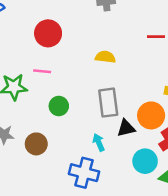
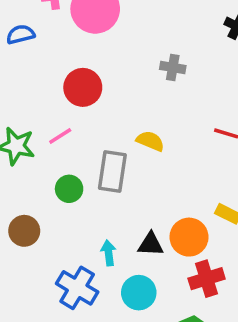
pink line: (42, 71) -> (60, 136), turned -54
gray rectangle: (108, 103) -> (112, 172), moved
cyan circle: (145, 161) -> (139, 293), moved

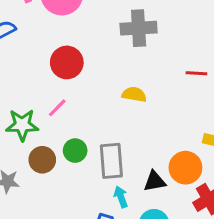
gray cross: (173, 67) -> (139, 28), size x1.6
gray rectangle: (112, 172) -> (111, 161), moved
brown circle: (24, 231) -> (42, 160), moved

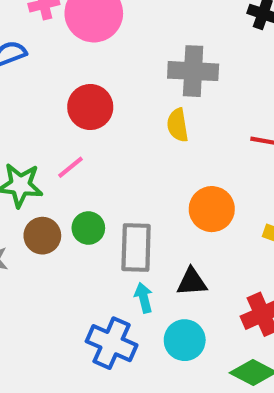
yellow semicircle: (134, 94) -> (178, 125), moved, turned -115
orange circle: (185, 168) -> (212, 209), moved

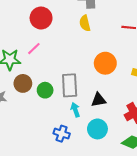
green circle: (88, 228) -> (45, 90), moved
blue cross: (112, 343) -> (62, 134), size x0.7

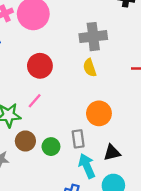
orange circle: (105, 63) -> (99, 113), moved
gray rectangle: (70, 85) -> (78, 139), size x0.7
cyan arrow: (75, 110) -> (87, 166), size x1.5

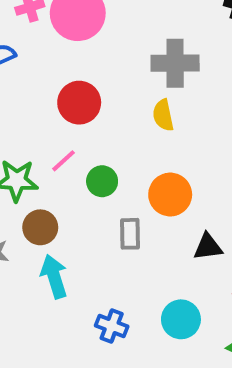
green circle: (51, 147) -> (102, 181), moved
black triangle: (112, 153) -> (208, 247), moved
cyan arrow: (87, 166) -> (54, 277), moved

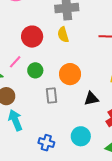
red circle: (79, 103) -> (32, 37), moved

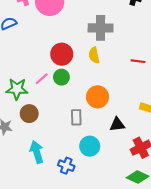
green circle: (35, 70) -> (61, 77), moved
cyan arrow: (15, 120) -> (37, 152), moved
cyan circle: (81, 136) -> (90, 146), moved

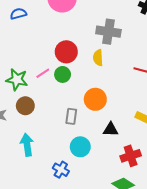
blue cross: (66, 166) -> (61, 170), moved

